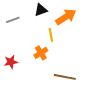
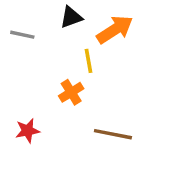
gray line: (13, 20) -> (22, 35), turned 32
red star: (11, 62) -> (28, 131), moved

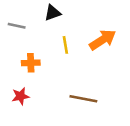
orange arrow: (115, 30) -> (103, 40), moved
orange cross: (71, 92) -> (31, 63), moved, turned 30

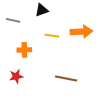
orange arrow: (103, 40) -> (81, 32), turned 30
yellow line: (65, 45) -> (52, 36), turned -72

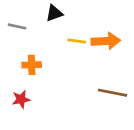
yellow line: (52, 36) -> (77, 41), moved
brown line: (66, 78) -> (112, 93), moved

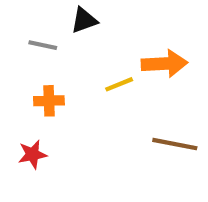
gray line: (17, 26) -> (43, 45), moved
yellow line: (77, 41) -> (119, 84), moved, turned -30

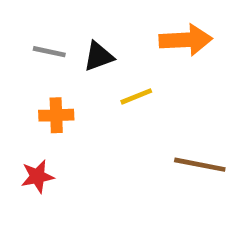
black triangle: (84, 20) -> (99, 56), moved
orange arrow: (165, 64) -> (186, 40), moved

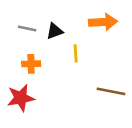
yellow line: (136, 96) -> (76, 53), turned -72
red star: (37, 176) -> (21, 98), size x1.5

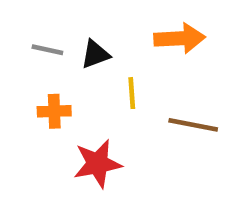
brown line: (111, 91) -> (193, 125), moved
red star: (21, 98) -> (98, 164), moved

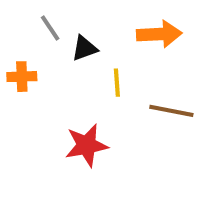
gray line: (47, 50) -> (50, 28), moved, turned 44
orange cross: (54, 111) -> (22, 77), moved

